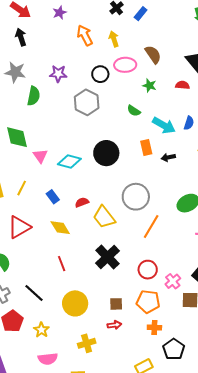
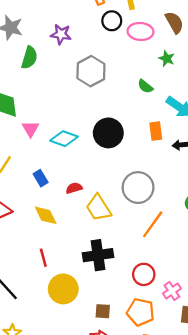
black circle: (100, 74) -> (112, 21), moved
black cross: (108, 257) -> (98, 255), turned 30
yellow circle: (75, 303) -> (63, 289), moved

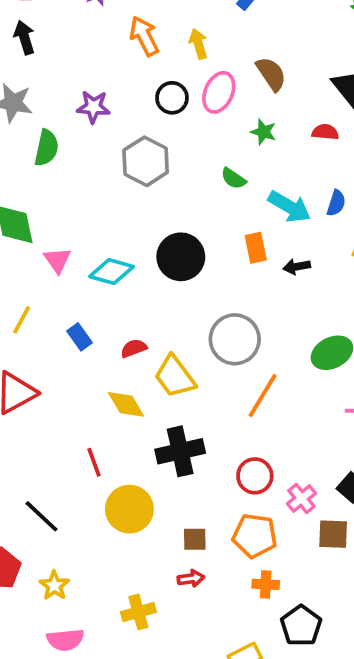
black circle: (112, 21) -> (172, 98), moved
pink ellipse: (140, 31) -> (219, 92), turned -65
yellow diamond: (46, 215) -> (126, 404), moved

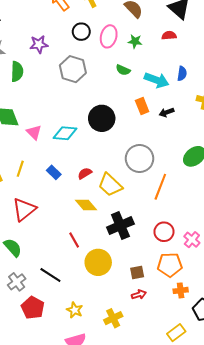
pink ellipse: (219, 92) -> (109, 36), moved
yellow star: (54, 586) -> (75, 310), moved

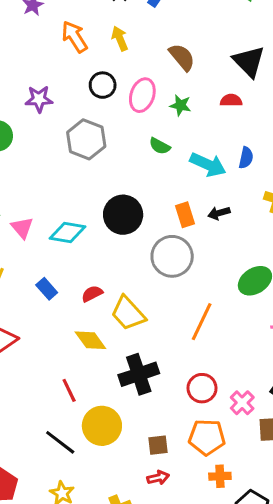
orange rectangle: (142, 106) -> (185, 215), moved
gray circle: (140, 158) -> (172, 256), moved
black line: (50, 275) -> (60, 442), moved

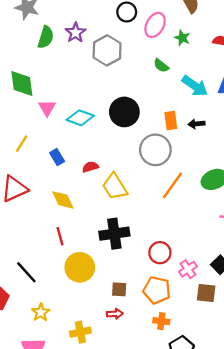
purple star: (39, 99) -> (76, 33), moved, turned 30
orange line: (202, 322) -> (172, 185), moved
yellow diamond: (90, 340) -> (63, 200), moved
black line: (60, 442) -> (26, 272), moved

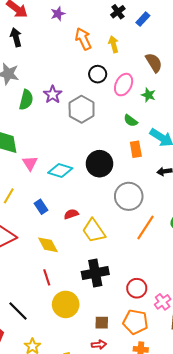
orange rectangle: (171, 120) -> (136, 149), moved

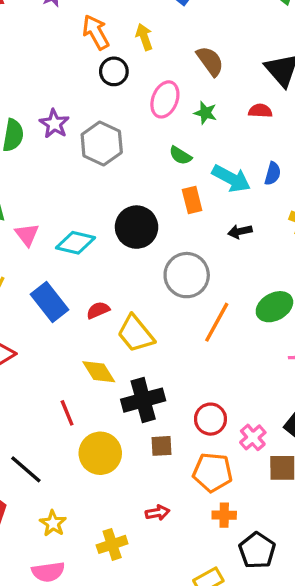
black circle: (98, 74) -> (114, 71), moved
blue rectangle: (41, 207) -> (49, 302), size x1.6
yellow diamond: (48, 245) -> (99, 372), moved
brown square: (102, 323) -> (162, 446), moved

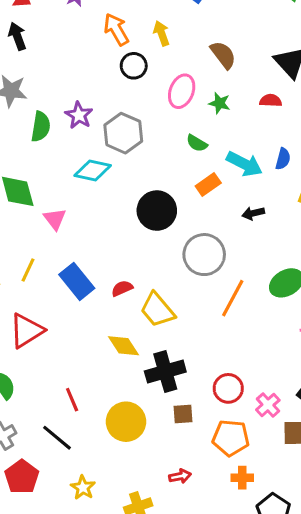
orange rectangle: (192, 200) -> (208, 185), turned 70
cyan diamond: (76, 243) -> (93, 170), moved
red line: (67, 413) -> (72, 400), moved

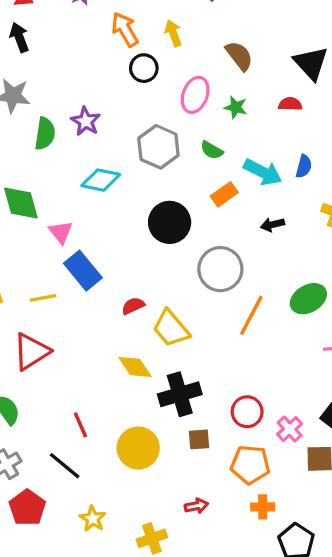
gray hexagon: (123, 133) -> (158, 147), moved
yellow line: (28, 270) -> (43, 298), moved, turned 55
blue rectangle: (77, 281) -> (83, 271), moved

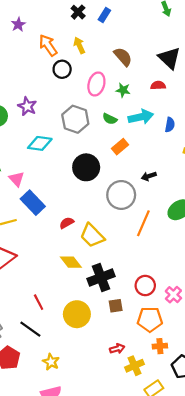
cyan arrow: (263, 172) -> (141, 117), moved, turned -35
black arrow: (272, 225) -> (149, 176), moved
yellow cross: (152, 538) -> (135, 366), moved

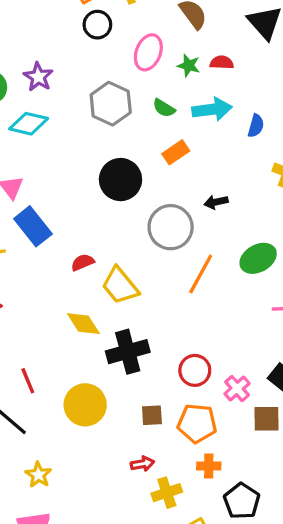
red semicircle: (158, 85) -> (222, 63), moved
cyan diamond: (40, 143) -> (29, 124), moved
brown square: (116, 306) -> (152, 415), moved

